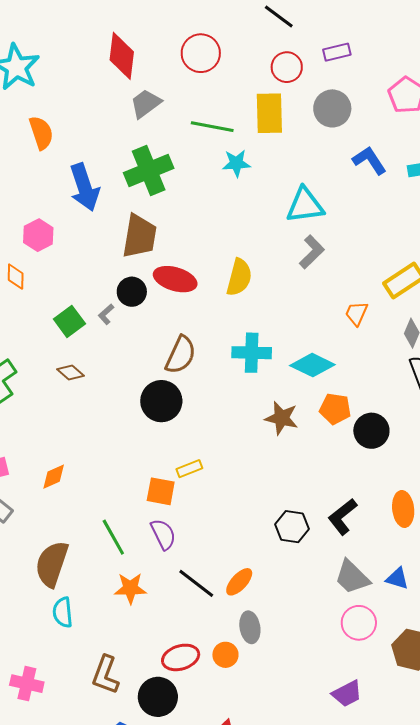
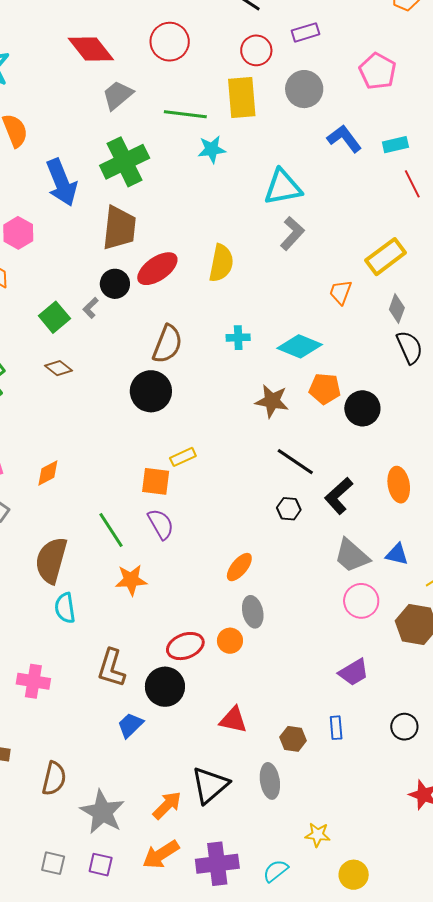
red diamond: (122, 56) -> (91, 49), turned -42
red ellipse: (175, 279) -> (157, 269), turned -48
cyan cross: (252, 353) -> (238, 338), size x0.6
black hexagon: (292, 527) -> (289, 509), size x0.7
black line: (196, 583) -> (295, 462), moved

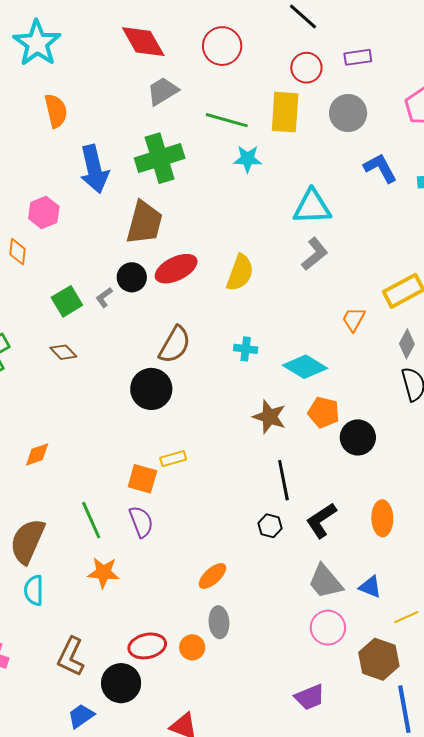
black line: (295, 462) -> (283, 480), turned 36

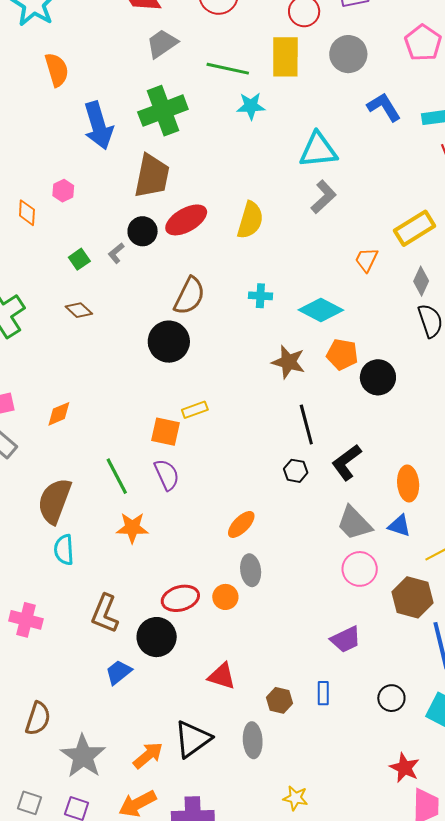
pink hexagon: (44, 212) -> (63, 191), moved, size x0.7
green square: (67, 301) -> (79, 259), size x0.7
orange ellipse: (382, 518) -> (408, 483), moved

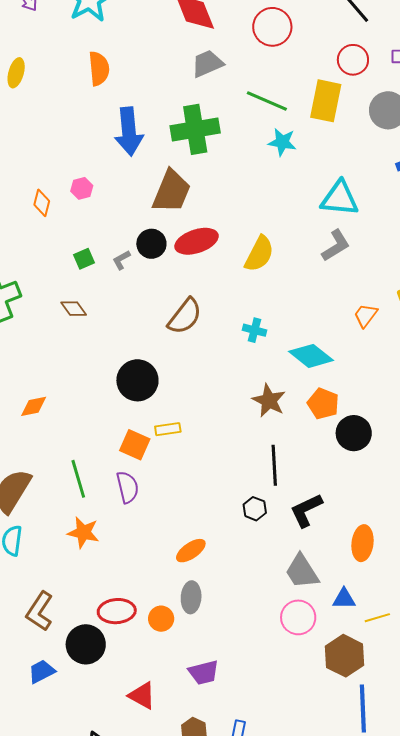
black circle: (169, 342) -> (137, 380), moved
blue triangle: (399, 526) -> (344, 599), moved, turned -30
purple trapezoid: (346, 639) -> (204, 672), moved

